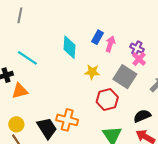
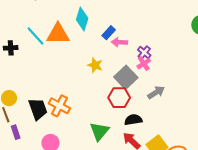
pink arrow: (110, 44) -> (119, 42), turned -119
cyan diamond: (69, 47) -> (82, 19), moved
orange triangle: (20, 91) -> (58, 34), moved, size x1.4
red hexagon: (107, 100) -> (119, 98), moved

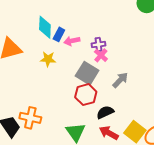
cyan diamond: (82, 19) -> (45, 27), moved
purple cross: (144, 53) -> (99, 45), turned -32
yellow star: (95, 65) -> (48, 59), moved

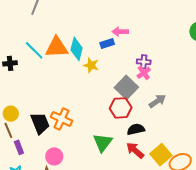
cyan diamond: (45, 27) -> (77, 49), moved
blue rectangle: (59, 34) -> (107, 44), turned 32
pink arrow: (72, 41) -> (120, 32), moved

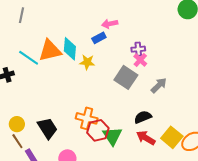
red hexagon: (121, 108) -> (98, 130), moved
orange cross: (61, 119) -> (87, 118), moved

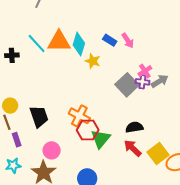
pink arrow: (110, 24) -> (128, 41), moved, turned -126
blue rectangle: (99, 38) -> (110, 40), turned 48
purple cross: (138, 49) -> (142, 82), moved
gray arrow: (159, 85) -> (160, 81), moved

